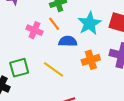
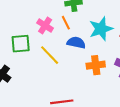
green square: (19, 68) -> (21, 44), moved
yellow line: (53, 69) -> (50, 55), moved

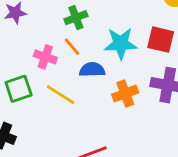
cyan star: (101, 29) -> (121, 44), turned 30

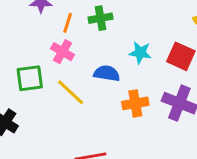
cyan star: (121, 44) -> (140, 53), size x0.7
orange line: (72, 47) -> (68, 23), moved, turned 48

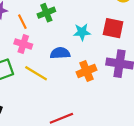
orange line: (68, 23) -> (22, 22), turned -32

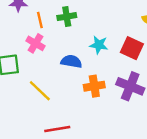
yellow line: (36, 73) -> (40, 91), moved

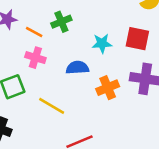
orange line: (40, 20) -> (34, 32), turned -35

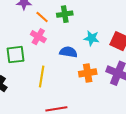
yellow line: (52, 106) -> (42, 77), turned 55

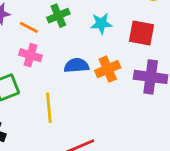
cyan star: (92, 38) -> (101, 24), moved
orange cross: (88, 73) -> (108, 69), moved

